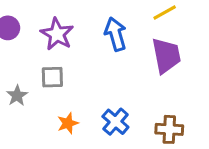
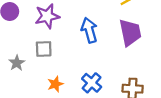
purple star: (57, 34) -> (47, 16), turned 30
blue arrow: (115, 34) -> (89, 30), moved

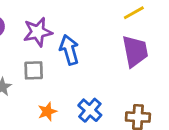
blue arrow: (89, 30) -> (69, 50), moved

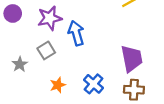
purple trapezoid: (135, 51) -> (132, 59), moved
gray square: (34, 70) -> (46, 50), turned -30

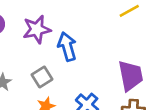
gray square: (46, 50) -> (42, 77), moved

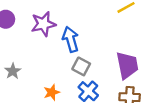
gray square: (42, 77) -> (81, 66), moved, turned -30

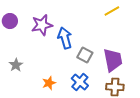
gray square: (81, 66) -> (85, 55), moved

